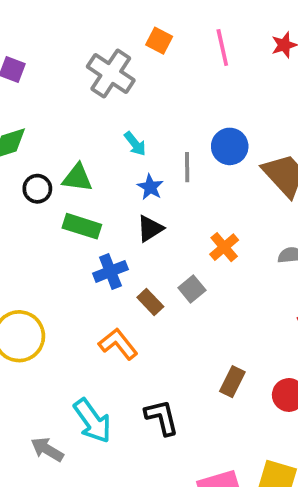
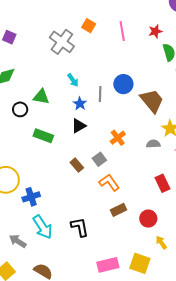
black circle: (37, 189) -> (20, 109), moved
green rectangle: (82, 226) -> (43, 136), moved
blue cross: (110, 271) -> (31, 197), moved
orange L-shape: (118, 344) -> (109, 183), moved
brown rectangle: (232, 382) -> (119, 210), turned 35

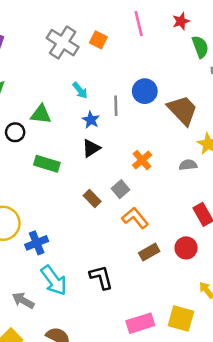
orange square: (89, 26) -> (98, 40), moved
red circle: (148, 219) -> (186, 248), moved

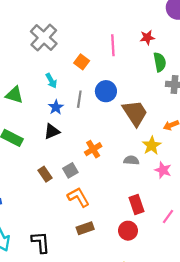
pink line: (139, 24) -> (113, 45), moved
orange square: (98, 40) -> (82, 62), moved
red circle: (186, 248) -> (128, 231), moved

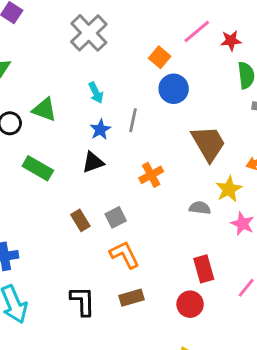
pink line: (113, 45) -> (197, 32), moved, turned 50
orange square: (82, 62) -> (160, 57), moved
blue circle: (106, 91) -> (174, 89), moved
orange cross: (93, 149) -> (151, 175), moved
black L-shape: (41, 242) -> (83, 301), moved

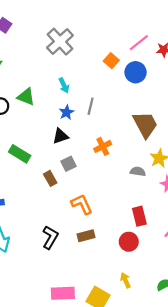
blue circle: (174, 89) -> (136, 72), moved
green rectangle: (38, 168) -> (20, 154), moved
gray square: (116, 217) -> (69, 164), moved
black L-shape: (83, 301) -> (50, 237), turned 30

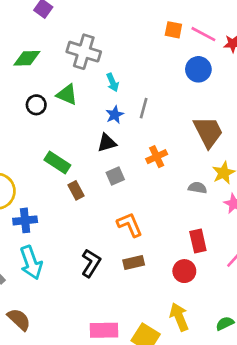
gray cross: (60, 42) -> (84, 52), moved, turned -32
pink line: (139, 43) -> (203, 34), turned 65
orange square: (111, 61) -> (173, 30), moved, turned -32
brown rectangle: (50, 178) -> (76, 190), moved
yellow arrow: (126, 280) -> (179, 317), size x1.5

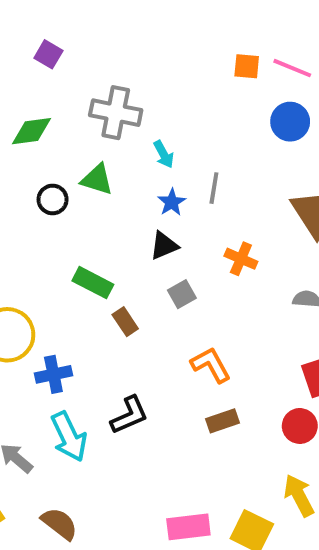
orange cross: (157, 157) -> (241, 259), turned -36
black L-shape: (91, 263) -> (129, 415), moved, turned 40

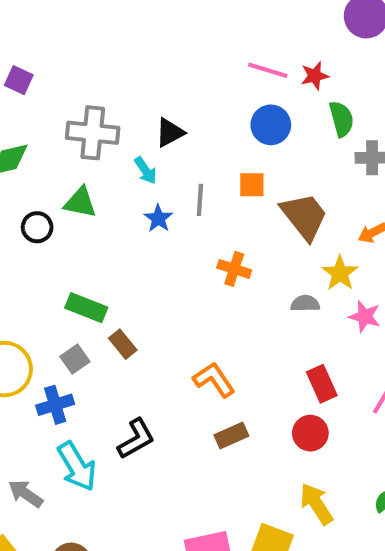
orange square: (247, 66) -> (252, 185), moved
black triangle: (164, 246) -> (170, 133), moved
gray square: (182, 294) -> (75, 359), moved

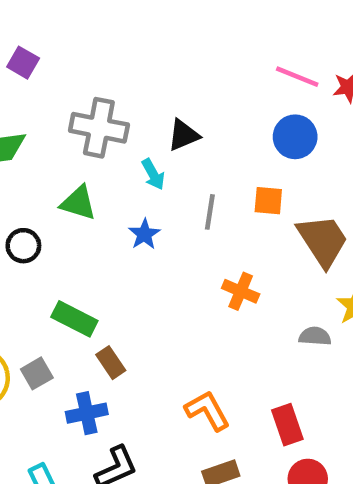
blue star: (158, 218) -> (144, 234), moved
black circle: (37, 227) -> (23, 246), moved
gray square: (75, 359) -> (37, 373), moved
red rectangle: (322, 384) -> (287, 425), moved
blue cross: (55, 405) -> (87, 413), moved

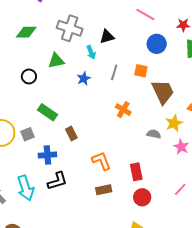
pink line: (297, 77) -> (145, 14), moved
green triangle: (78, 203) -> (56, 61), turned -36
brown rectangle: (111, 363) -> (71, 133), moved

